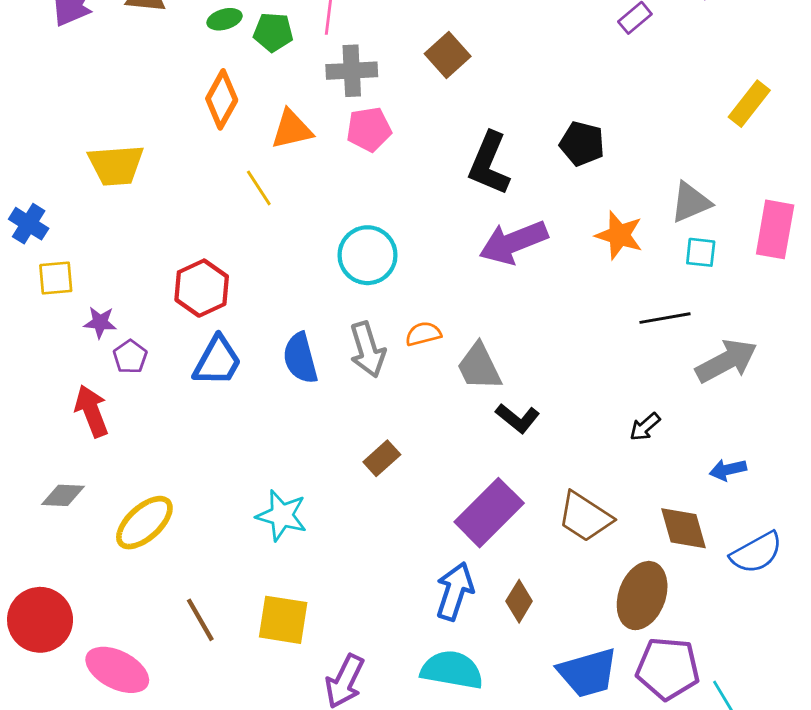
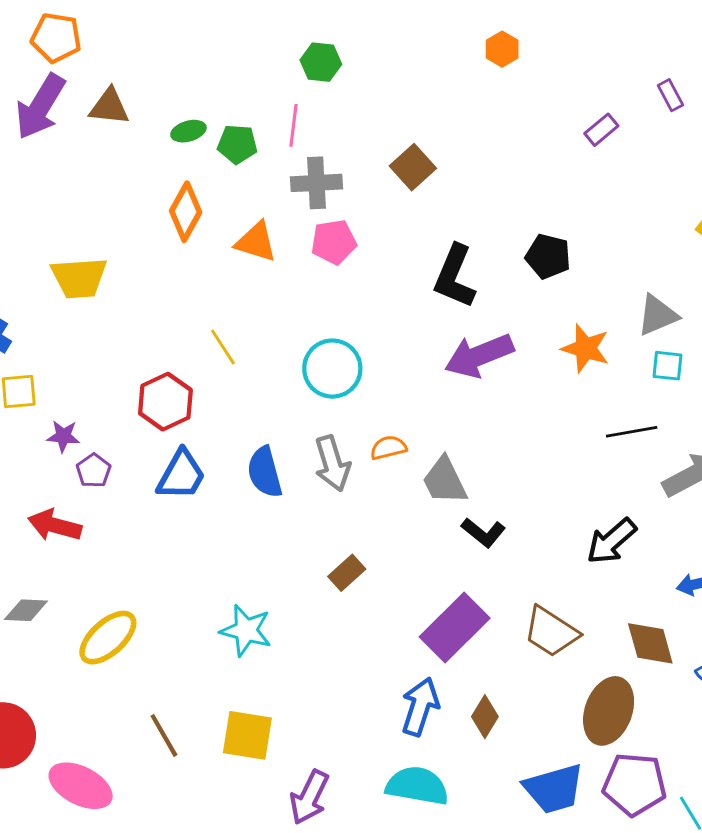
orange triangle: (292, 129) -> (256, 242), turned 30
yellow line: (259, 188) -> (223, 347), moved
red arrow: (92, 411) -> (55, 525), turned -54
black arrow: (645, 427) -> (611, 541), size x1.6

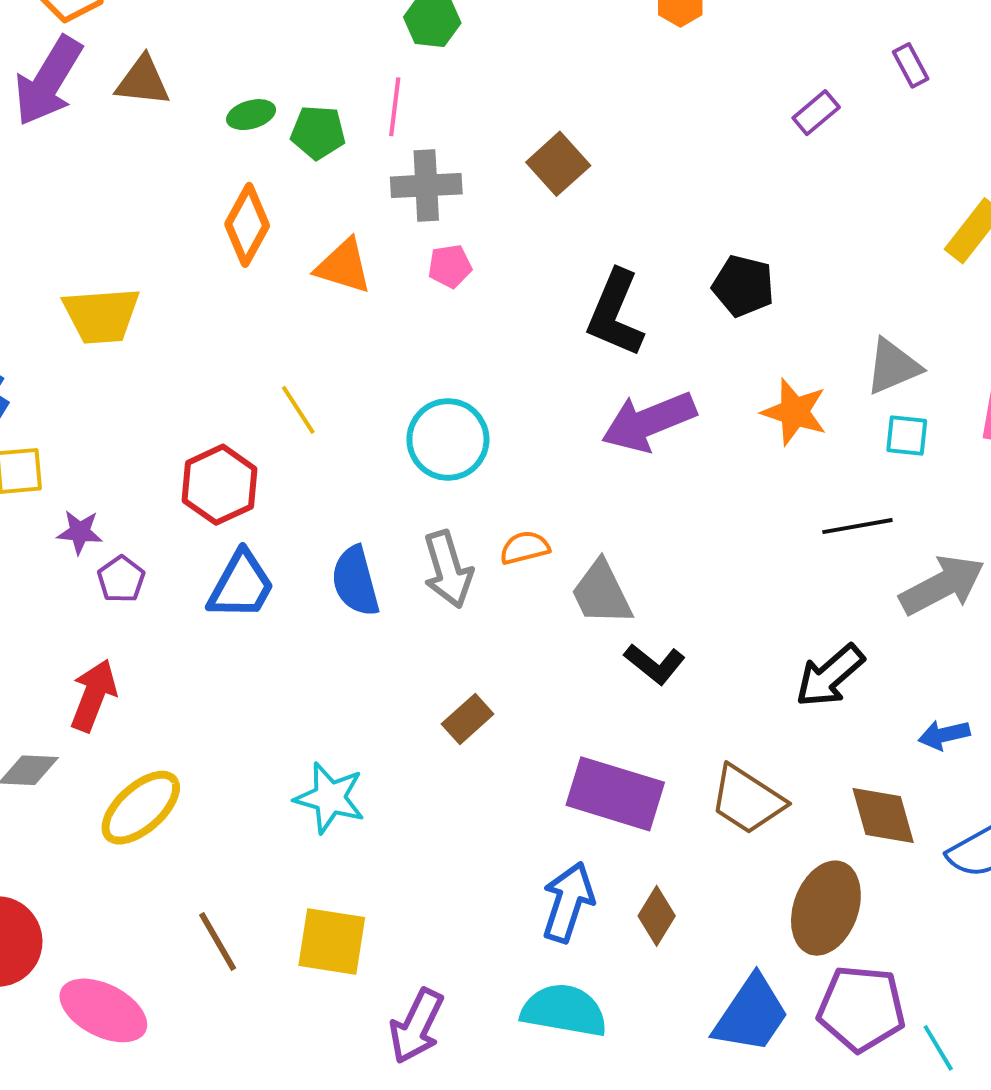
pink pentagon: (334, 242) -> (450, 266), size x0.7
red arrow: (55, 525) -> (94, 695), moved, turned 96
purple rectangle: (455, 627) -> (615, 794), turned 62
blue trapezoid: (554, 789) -> (751, 1014), turned -40

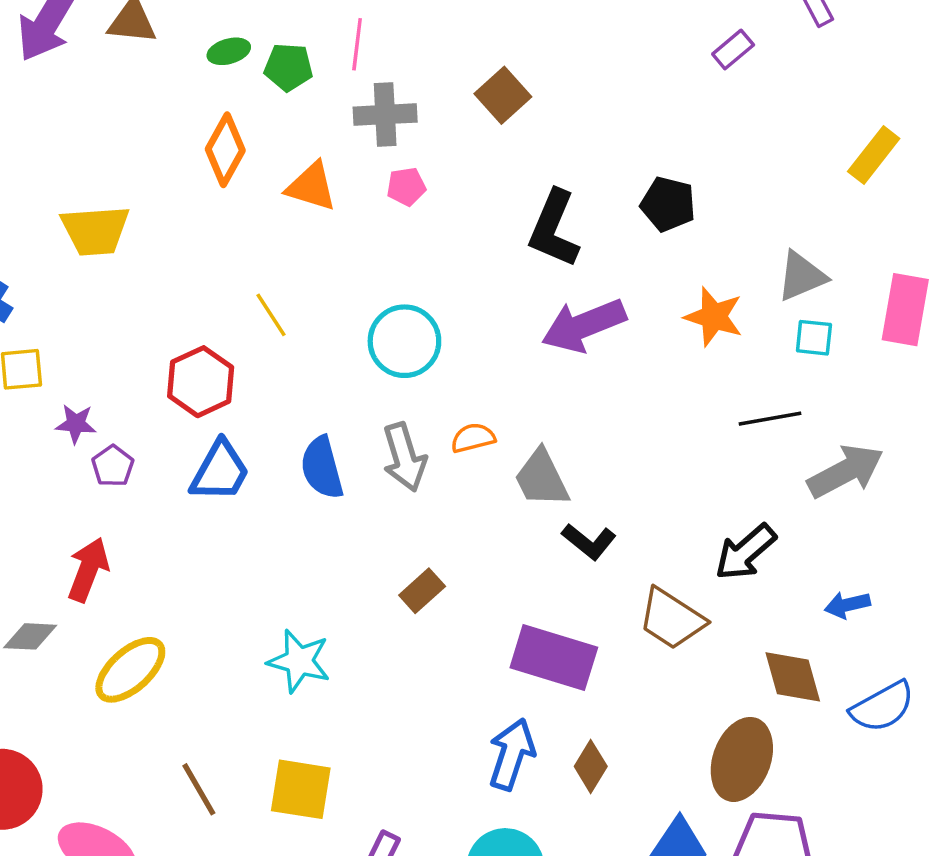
brown trapezoid: (747, 800) -> (672, 619), moved

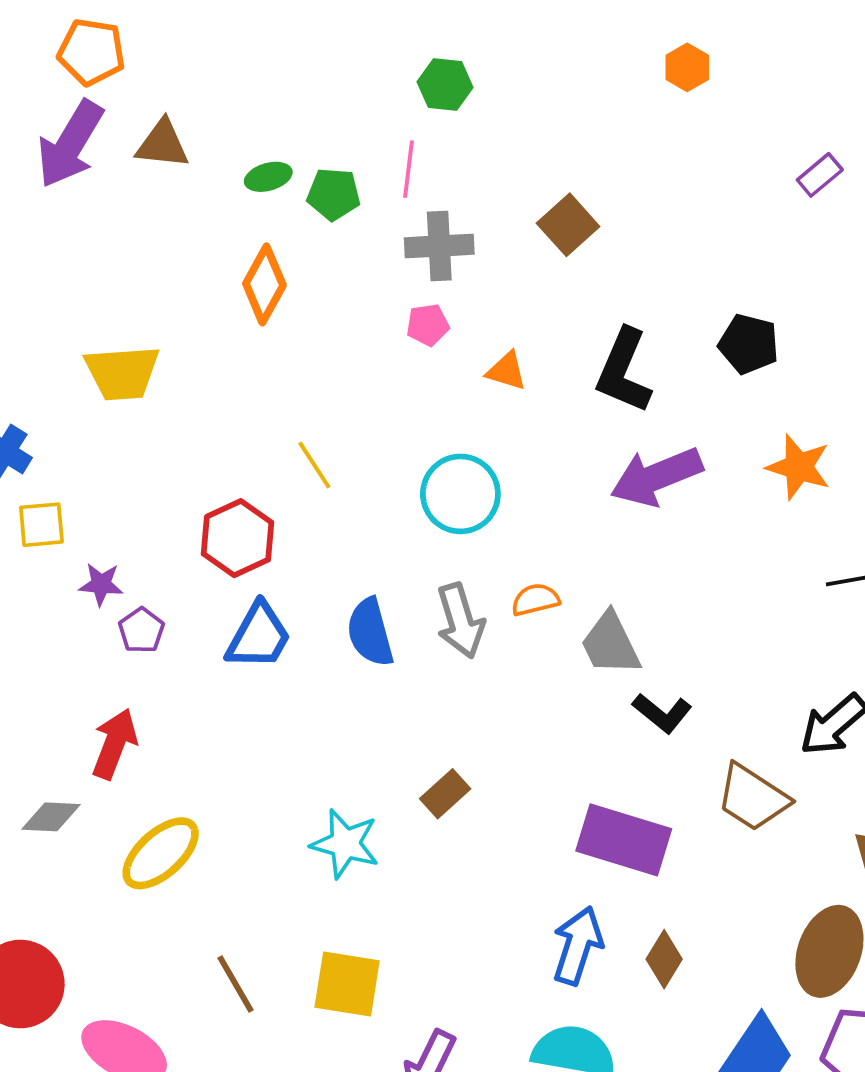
orange triangle: (311, 187) -> (507, 371), moved, size x0.7
pink pentagon: (406, 187) -> (428, 325), moved
brown rectangle: (422, 591) -> (445, 794), moved

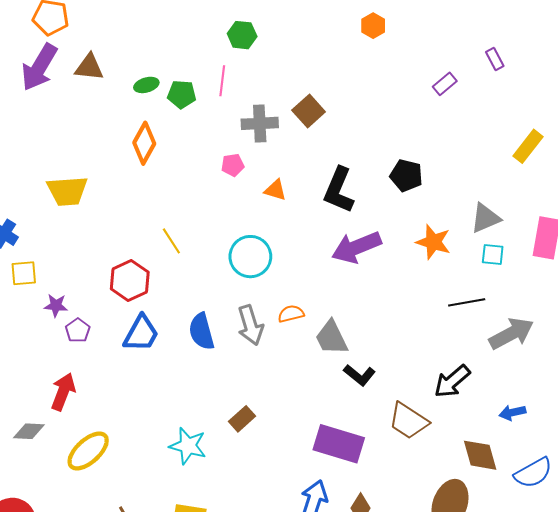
gray cross: (439, 246) -> (260, 123), moved

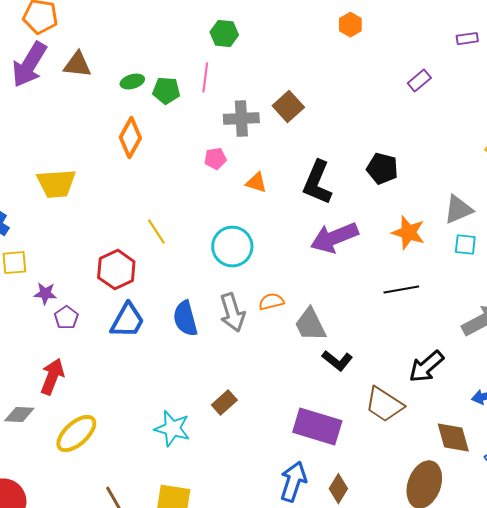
purple rectangle: (495, 59) -> (467, 39), moved, turned -70
black line: (467, 302) -> (401, 290), moved

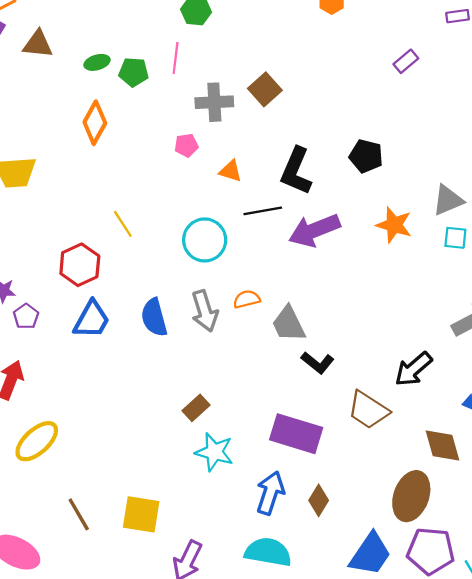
black line: (401, 290) -> (263, 211), moved
cyan star: (172, 429) -> (214, 452), moved

